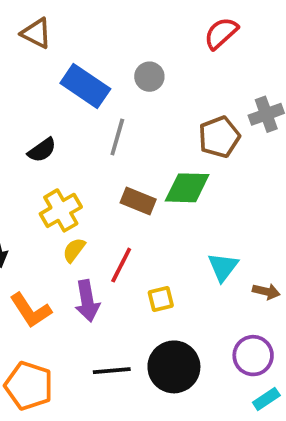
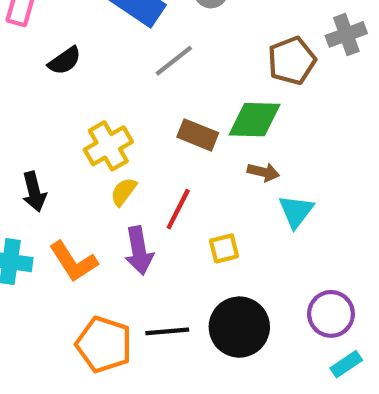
gray line: (117, 137) -> (174, 61), turned 36
black semicircle: (42, 150) -> (65, 61), moved
brown arrow: (266, 291) -> (263, 172), moved
orange pentagon: (29, 386) -> (104, 344), moved

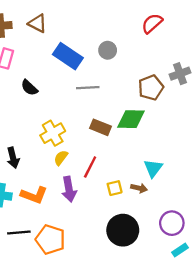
black semicircle: (65, 61) -> (29, 88), turned 78
gray line: (174, 61) -> (88, 88), turned 35
brown arrow: (263, 172) -> (139, 188), moved
orange L-shape: (73, 262) -> (34, 195), turned -36
black line: (167, 331) -> (19, 232), moved

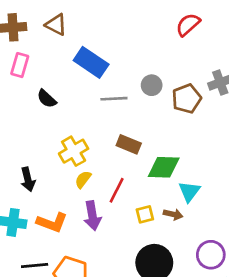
gray circle: (108, 50) -> (152, 85), moved
green diamond: (131, 119) -> (164, 167), moved

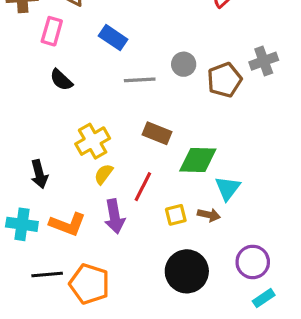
blue rectangle: (91, 62) -> (113, 38), size x0.7
pink rectangle: (20, 65) -> (52, 31), moved

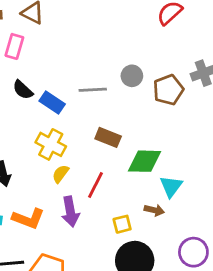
blue rectangle: (113, 38) -> (52, 102), moved
yellow cross: (93, 141) -> (51, 144), turned -32
yellow square: (176, 215) -> (122, 224), moved

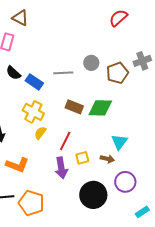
green diamond: (144, 161) -> (100, 108), moved
purple arrow: (70, 212) -> (61, 168), moved
yellow square: (122, 224) -> (82, 158), moved
purple circle: (193, 252) -> (125, 182), moved

